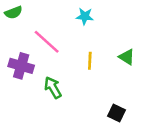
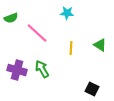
green semicircle: (14, 13) -> (11, 18), moved
purple cross: (21, 66) -> (17, 70), moved

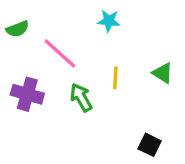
green arrow: (42, 69) -> (81, 97), moved
purple cross: (17, 70) -> (27, 94), moved

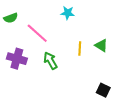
yellow line: (115, 78) -> (80, 48), moved
black square: (150, 145) -> (103, 90), moved

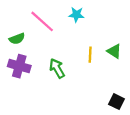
green semicircle: (11, 18) -> (17, 39), moved
pink line: (37, 33) -> (42, 21), moved

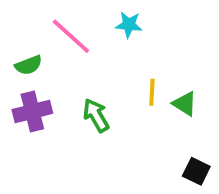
green triangle: (114, 51) -> (185, 104), moved
purple cross: (19, 66) -> (32, 111), turned -30

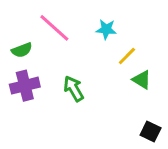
cyan star: (129, 25) -> (106, 29), moved
yellow line: (152, 92) -> (127, 56), moved, turned 42

